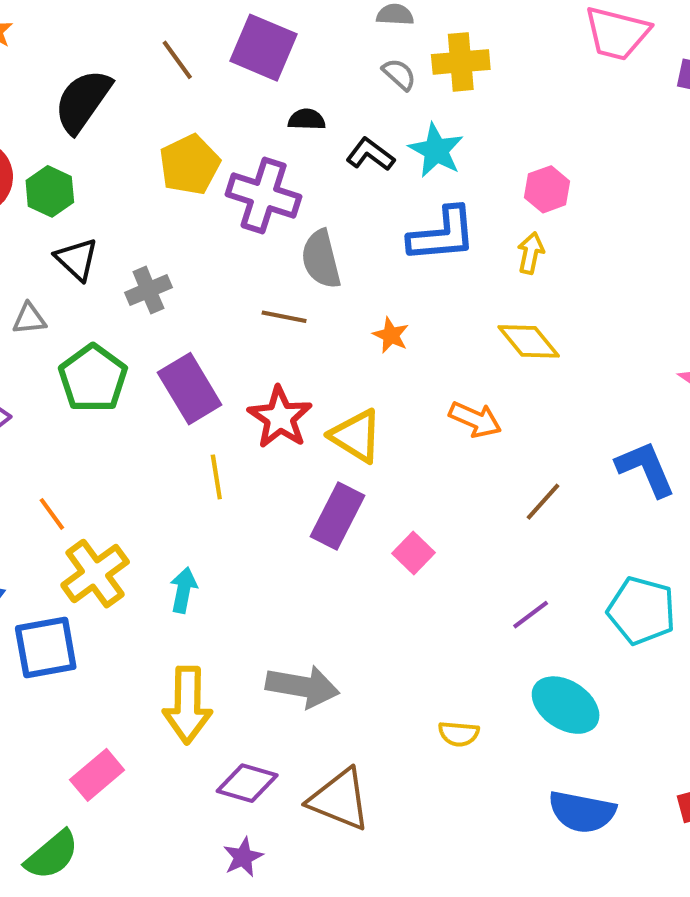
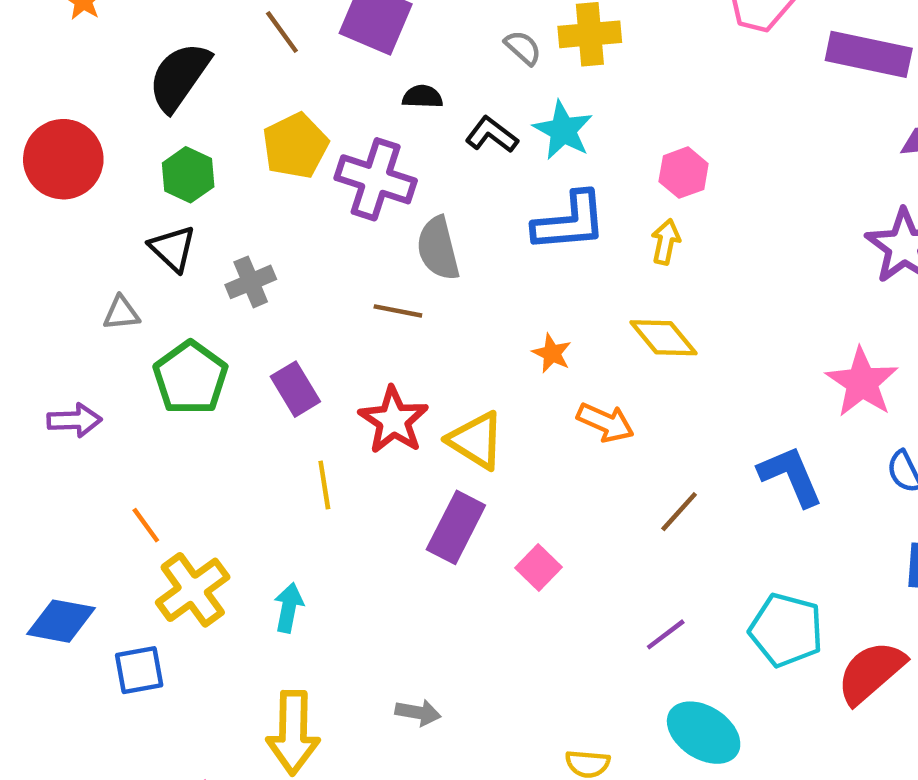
green hexagon: (50, 191) -> (188, 175), moved
orange star: (391, 335) -> (552, 353), moved
purple rectangle: (190, 389) -> (295, 389), size x0.7
blue square: (46, 648) -> (139, 670), size x0.7
gray arrow: (303, 687) -> (418, 713), size x0.6

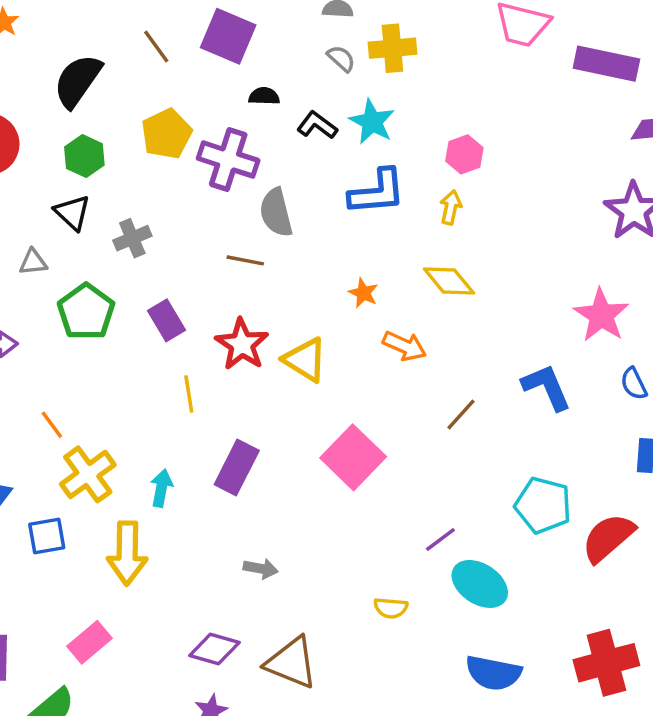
purple rectangle: (456, 527) -> (237, 468), moved
pink square: (538, 568) -> (353, 457), size x1.8
purple line: (666, 634) -> (440, 539), moved
yellow arrow: (293, 733) -> (127, 553), moved

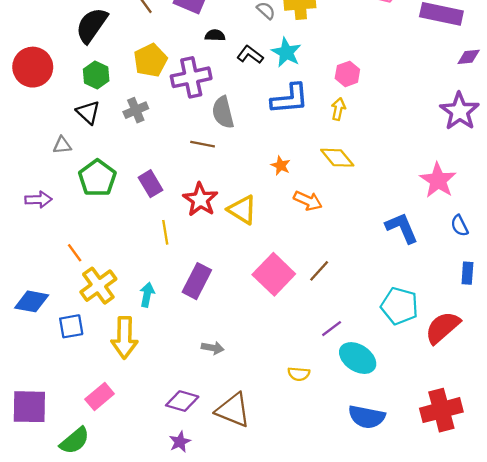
purple cross: (228, 159) -> (191, 77), turned -30
gray cross: (132, 238) -> (136, 110), moved
brown line: (461, 414) -> (319, 271), moved

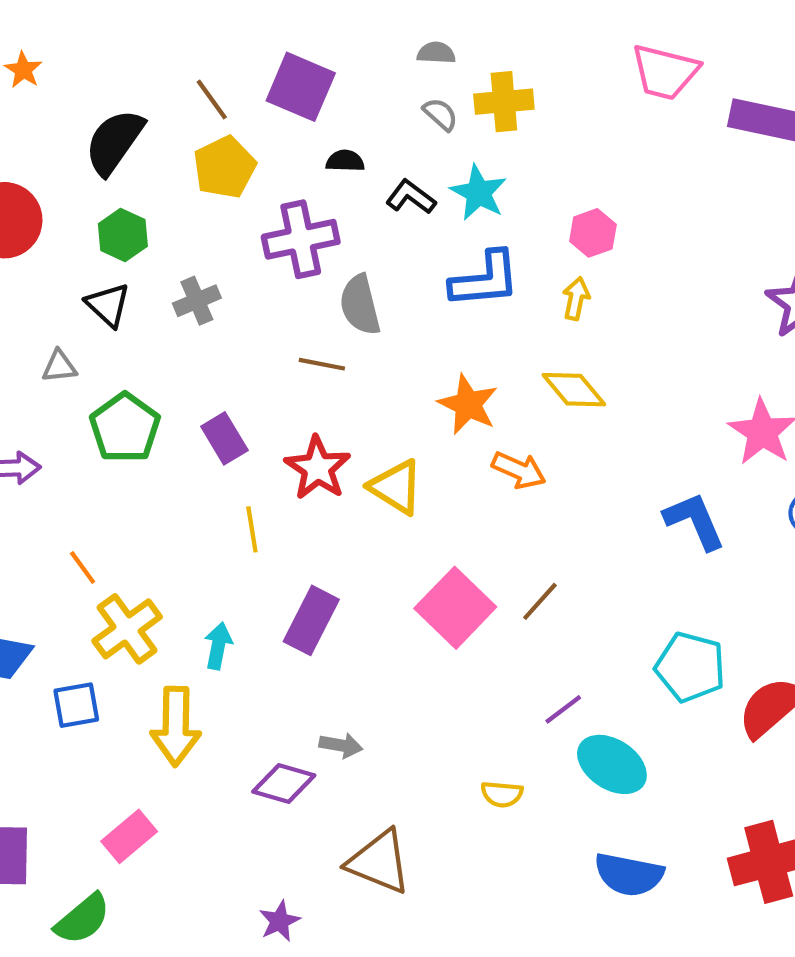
yellow pentagon: (150, 60) -> (224, 167), moved
orange star: (281, 166) -> (468, 404), size x1.6
purple diamond: (182, 401) -> (284, 783), moved

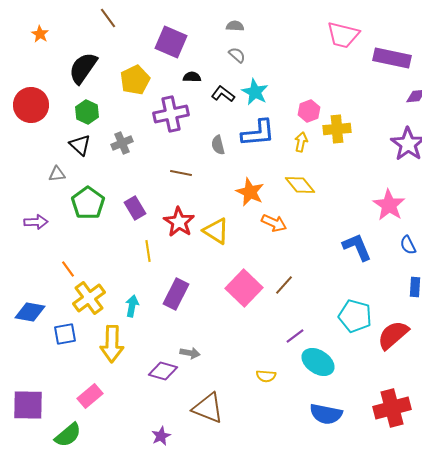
brown line: (212, 100) -> (108, 18), moved
yellow cross: (504, 102) -> (337, 129), moved
gray semicircle: (360, 305) -> (218, 145), moved, size x0.7

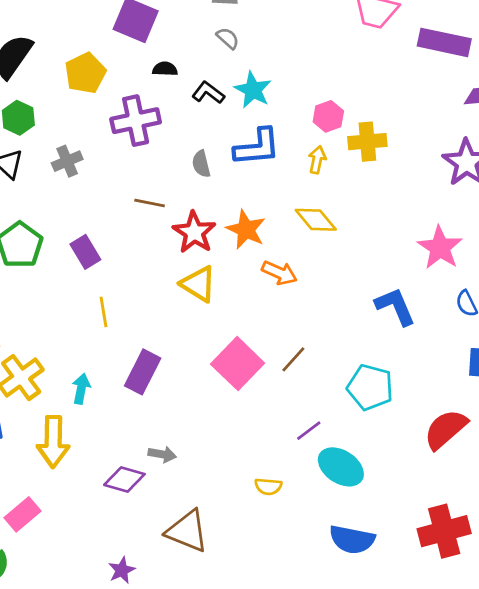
red star: (179, 222) -> (194, 232), moved
cyan pentagon: (355, 316) -> (370, 387), moved

